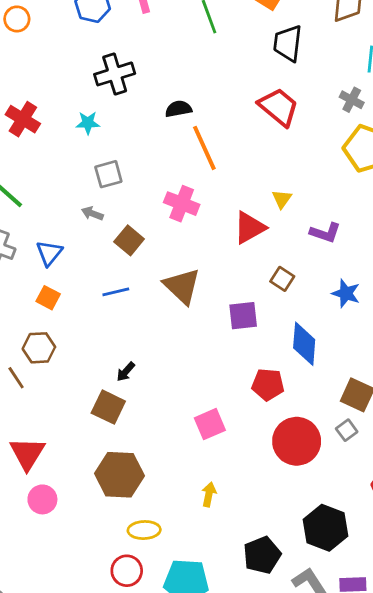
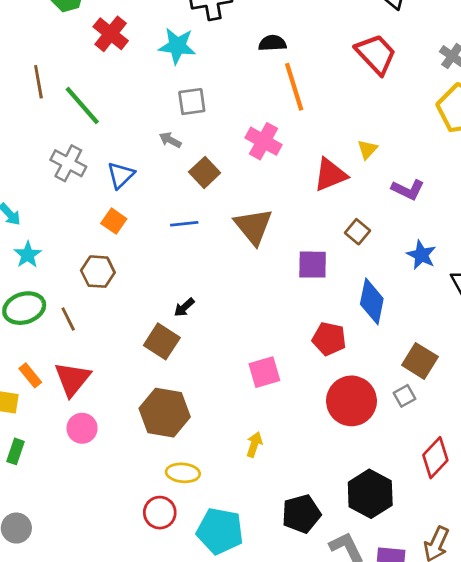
cyan star: (88, 123) -> (177, 46), size x1.5
brown line: (16, 378) -> (68, 319), moved

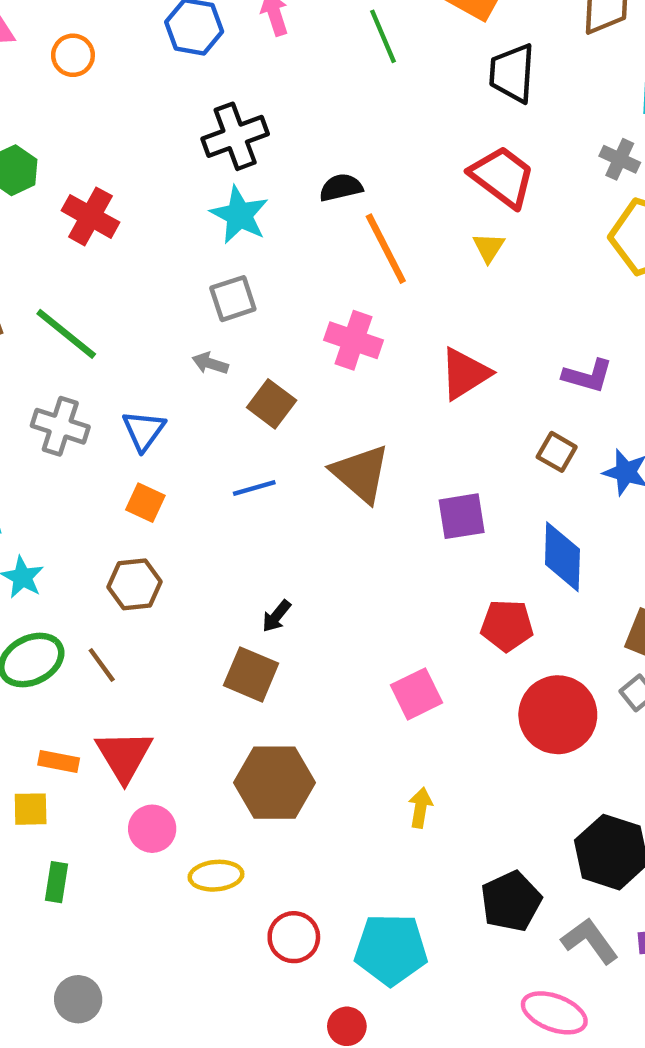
cyan star: (177, 46) -> (239, 215), moved, turned 30
yellow triangle: (367, 149) -> (489, 247), moved
brown square: (358, 232) -> (557, 452), moved
orange rectangle: (30, 375) -> (59, 761), turned -30
yellow ellipse: (183, 473) -> (216, 876), moved

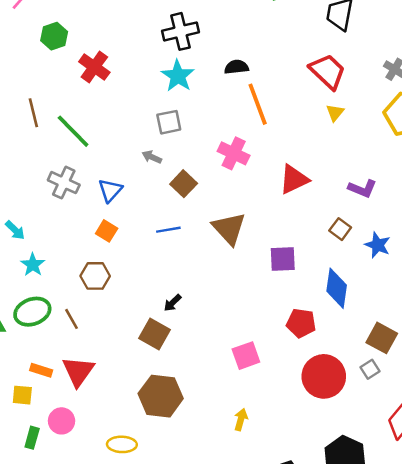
yellow triangle: (489, 247) -> (335, 113), moved
pink circle: (152, 829) -> (62, 421), moved

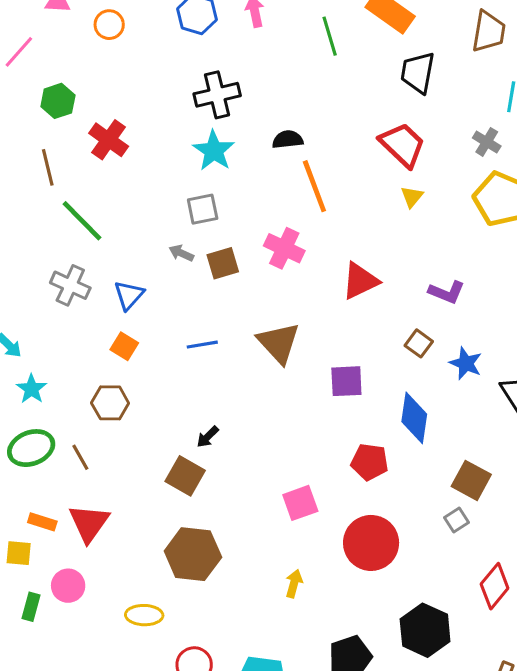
brown line: (33, 113) -> (48, 167), moved
brown square: (184, 184) -> (223, 263), moved, turned 30
red circle: (324, 376) -> (371, 543), moved

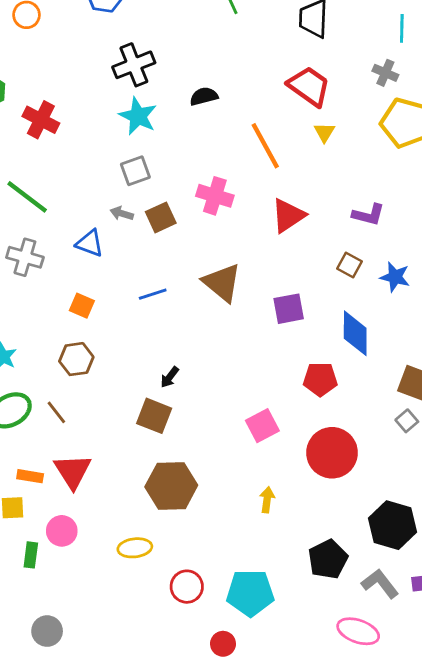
orange line: (314, 186) -> (265, 146), moved
blue triangle: (129, 295) -> (90, 243), moved, turned -44

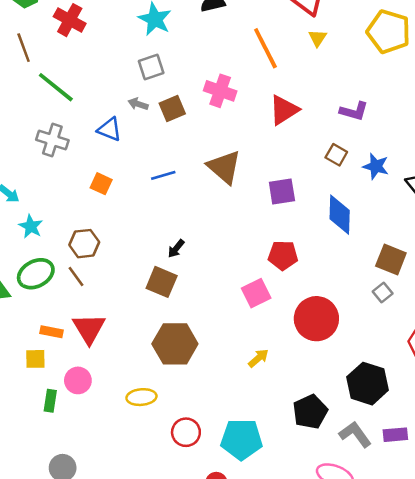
brown hexagon: (76, 359) -> (84, 244), moved
red pentagon: (320, 379) -> (283, 255), moved
yellow arrow: (267, 500) -> (258, 358), turned 40

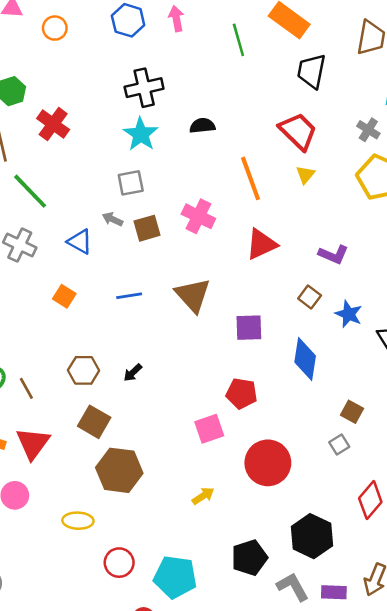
brown hexagon: (84, 244) -> (84, 370), moved
brown square: (391, 260) -> (352, 412), size x0.7
brown square: (162, 282) -> (94, 422), moved

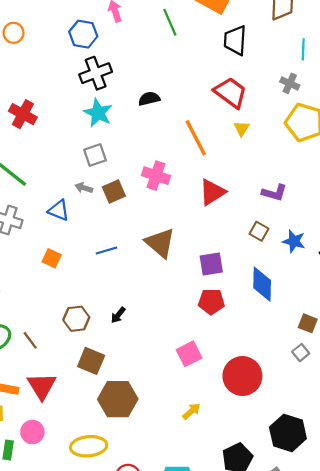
blue hexagon: (128, 20) -> (83, 34), moved
red pentagon: (242, 393) -> (211, 302), moved
yellow ellipse: (78, 521) -> (89, 446), size x1.4

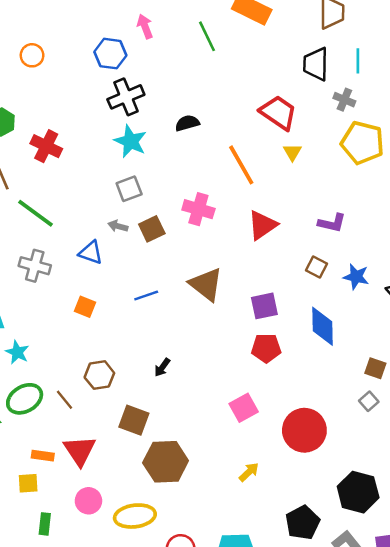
black trapezoid: (235, 40) -> (316, 64), moved
brown hexagon: (76, 319) -> (99, 375), moved
pink circle: (32, 432) -> (88, 501), moved

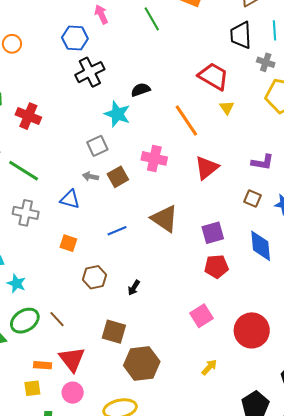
cyan star: (130, 141) -> (117, 114), moved
brown hexagon: (99, 375) -> (94, 277), moved
pink circle: (88, 501) -> (73, 393), moved

